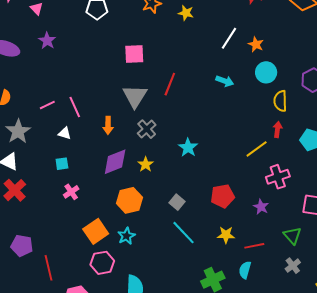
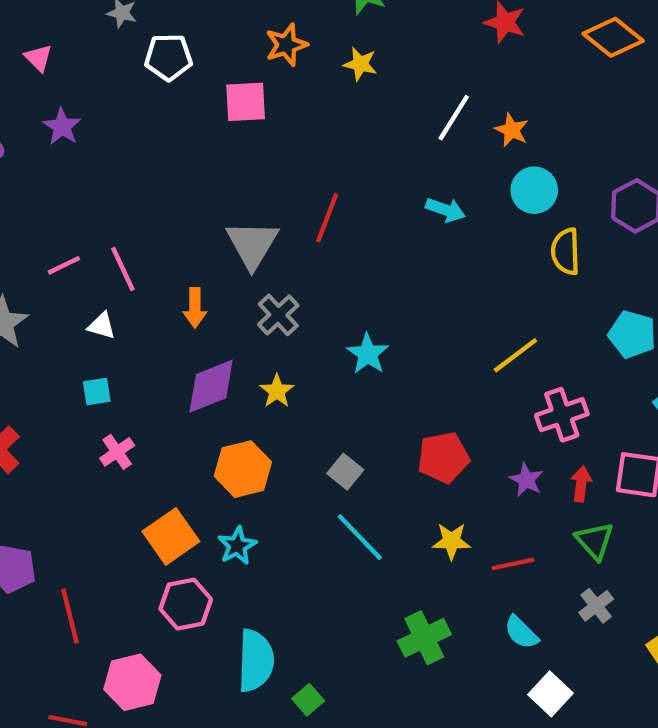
pink square: (134, 54) -> (246, 102), moved
red arrow: (278, 129) -> (581, 484), moved
cyan semicircle: (245, 270) -> (521, 632), moved, turned -60

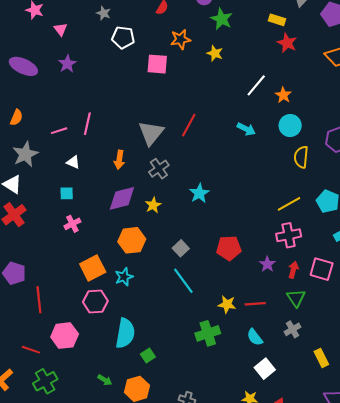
pink line: (123, 269) -> (87, 124), moved, turned 30
yellow line: (515, 355) -> (289, 204), moved
yellow star: (451, 541) -> (227, 304), moved

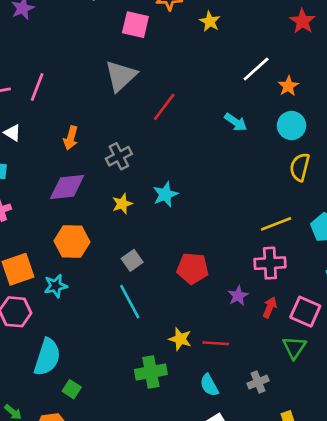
gray triangle: (151, 133) -> (121, 76), moved
yellow star: (153, 205) -> (122, 204), moved
green triangle: (296, 298) -> (294, 347), moved
green square: (148, 356) -> (72, 389), turned -32

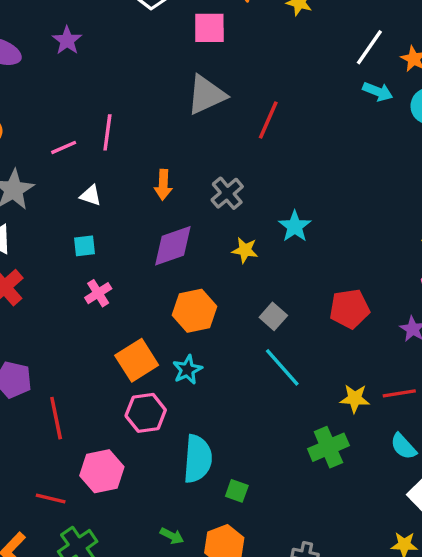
gray triangle: (121, 76) -> (206, 95), turned 32
cyan arrow: (236, 122) -> (378, 92), moved
yellow star: (122, 204) -> (245, 250), turned -30

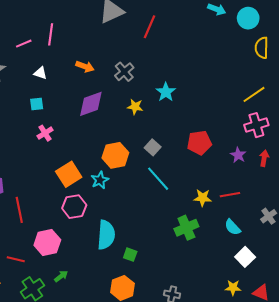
orange arrow: (163, 185) -> (85, 67), turned -72
orange hexagon: (195, 311) -> (115, 155), moved
green arrow: (172, 536) -> (61, 276), moved, turned -64

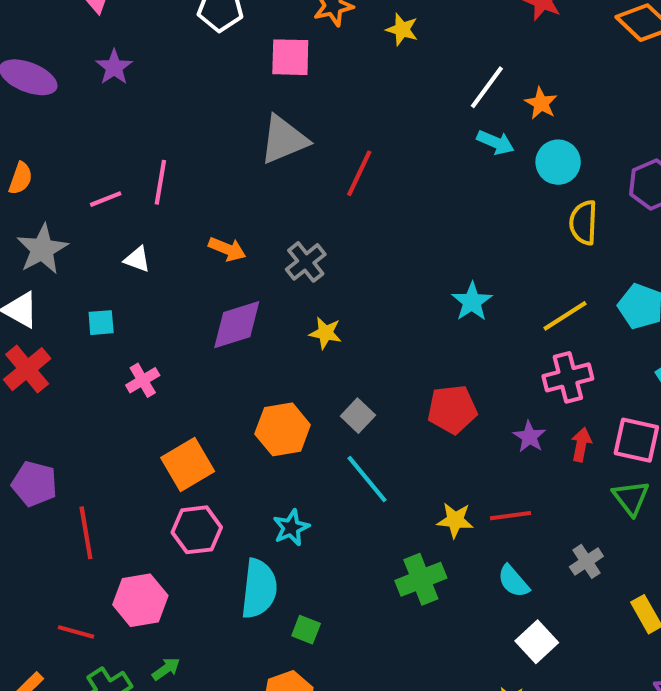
cyan star: (166, 92) -> (472, 302), moved
cyan square: (37, 104) -> (101, 323), moved
cyan star: (100, 180) -> (291, 528), moved

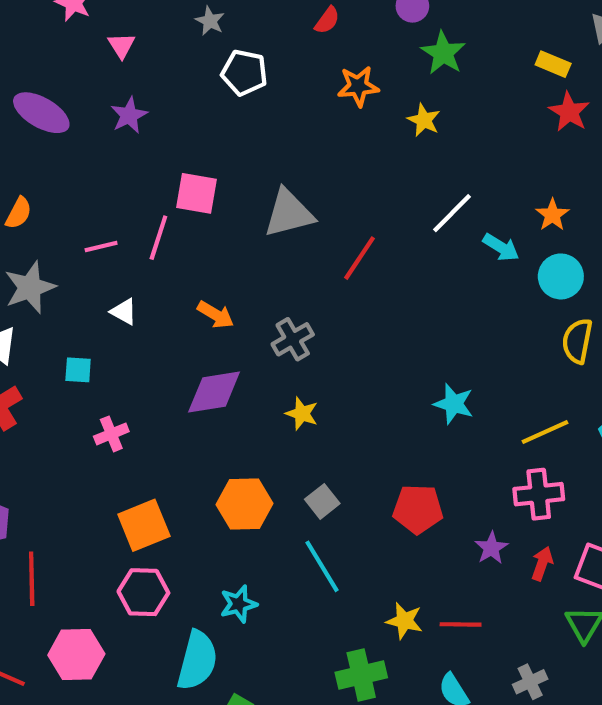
pink square: (290, 57) -> (196, 193), moved
white line: (487, 87) -> (452, 213), moved
cyan star: (472, 302) -> (454, 404), turned -30

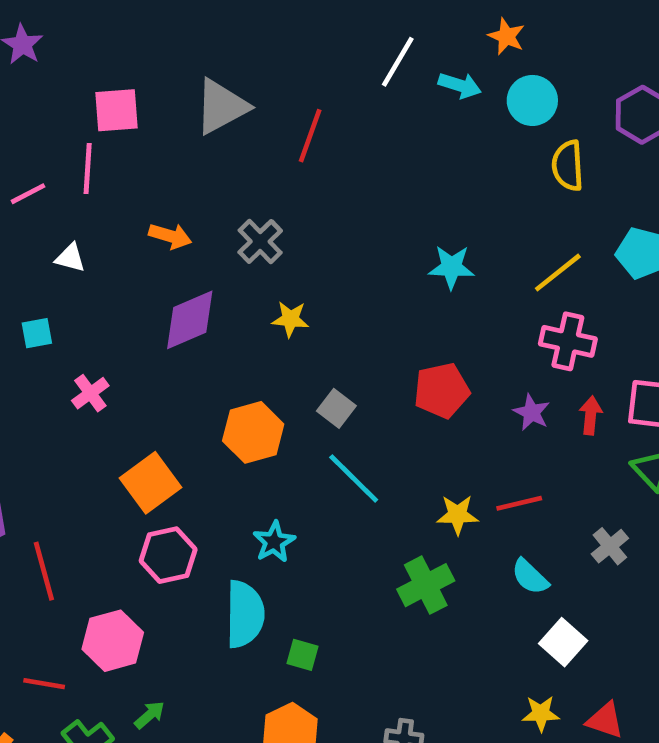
pink cross: (539, 494) -> (568, 341), turned 33

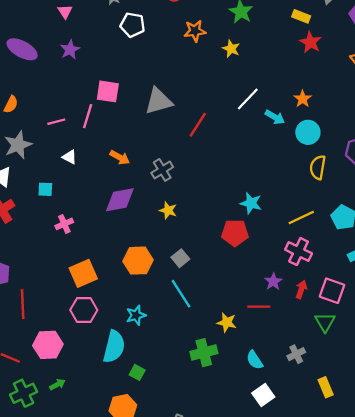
red pentagon: (442, 391) -> (235, 233), moved
red line: (519, 503) -> (259, 307), moved

